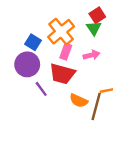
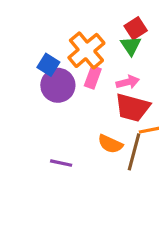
purple circle: (27, 64) -> (58, 85), moved
red trapezoid: (62, 74) -> (132, 107), moved
purple line: (41, 89) -> (61, 163), moved, turned -42

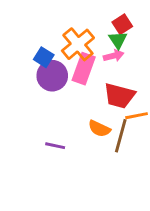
pink rectangle: (93, 77) -> (84, 69), size x1.5
pink arrow: (128, 82) -> (114, 56), moved

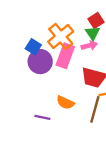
orange semicircle: (99, 129) -> (65, 103), moved

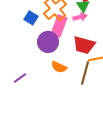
purple circle: (40, 62) -> (48, 42), moved
purple line: (42, 117) -> (20, 78), moved, turned -48

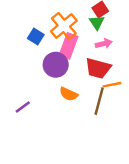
pink arrow: (80, 17) -> (104, 44), moved

